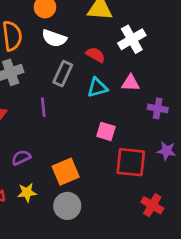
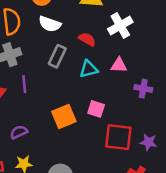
purple line: (43, 107) -> (24, 84), moved
purple star: (167, 151) -> (148, 142), moved
orange square: (66, 172) -> (64, 116), moved

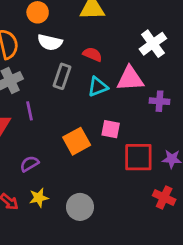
white cross: (120, 26) -> (153, 44), moved
pink triangle: (119, 65) -> (130, 79), size x1.5

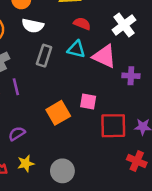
red semicircle: (92, 54) -> (82, 24), moved
pink triangle: (130, 79) -> (104, 56), turned 30
cyan triangle: (98, 87) -> (76, 49), moved, turned 36

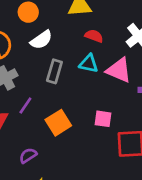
white semicircle: (33, 26) -> (41, 40), turned -45
purple line: (16, 87) -> (25, 106), turned 49
orange square: (58, 113) -> (58, 123), moved

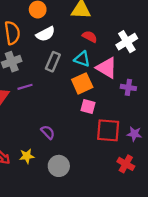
purple line: (25, 106) -> (25, 87), turned 32
orange square: (58, 123) -> (82, 83), moved
purple semicircle: (28, 156) -> (48, 132), moved, turned 72

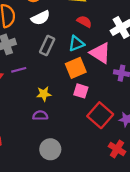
cyan triangle: (82, 59) -> (76, 44), turned -42
red square: (108, 130) -> (100, 115), turned 35
purple semicircle: (48, 132) -> (40, 115), turned -48
yellow star: (27, 156) -> (44, 94), moved

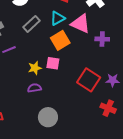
gray rectangle: (47, 45) -> (31, 24), turned 30
pink square: (81, 91) -> (53, 63), moved

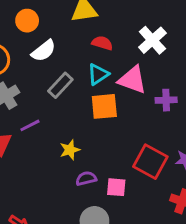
orange square: (60, 40) -> (104, 106), turned 30
pink square: (53, 63) -> (116, 187), moved
purple semicircle: (34, 88) -> (86, 178), moved

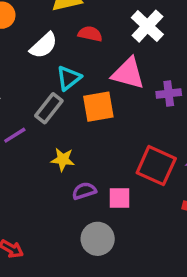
white semicircle: (44, 51) -> (44, 45), moved
cyan triangle: (98, 74) -> (69, 78), moved
gray rectangle: (60, 85) -> (49, 108), moved
yellow star: (70, 150) -> (63, 159), turned 30

